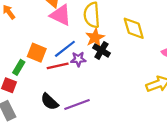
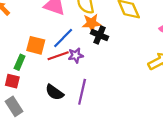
orange star: (95, 38) -> (92, 23), turned 30
purple star: (78, 59) -> (76, 55), moved
purple line: (77, 104) -> (82, 92), turned -50

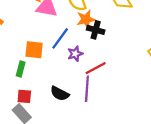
red line: (58, 56) -> (96, 68), moved
red square: (12, 81) -> (24, 96), moved

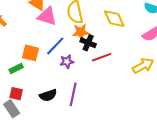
red line: (96, 68) -> (102, 57), moved
green rectangle: (21, 69) -> (16, 69), turned 40
black semicircle: (60, 94) -> (48, 95), turned -54

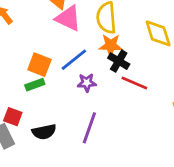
red line: (102, 57) -> (134, 83), turned 36
green rectangle: (16, 69) -> (35, 85), moved
black semicircle: (48, 95) -> (44, 132), moved

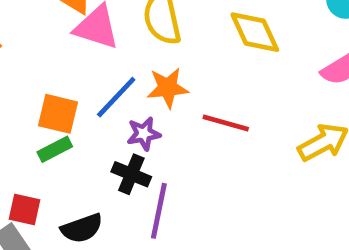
orange star: (111, 45) -> (168, 88), moved
black cross: (119, 61) -> (131, 174), moved

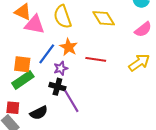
orange star: (168, 88) -> (69, 47), turned -30
green rectangle: (55, 149) -> (23, 80), size x1.5
purple line: (159, 211) -> (71, 101), turned -35

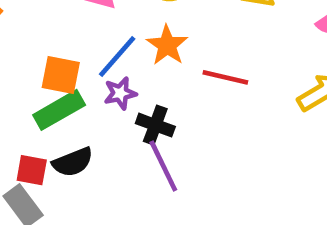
purple star: (61, 68) -> (120, 93), moved
black cross: (57, 87) -> (155, 125), moved
black semicircle: (39, 113) -> (73, 162), moved

